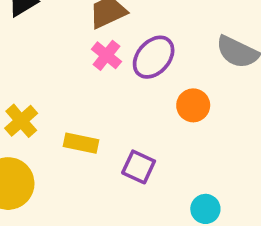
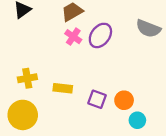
orange circle: (193, 105) -> (124, 100), moved
yellow cross: (21, 121) -> (27, 78), turned 36

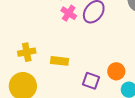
purple square: (97, 99) -> (91, 81), moved

